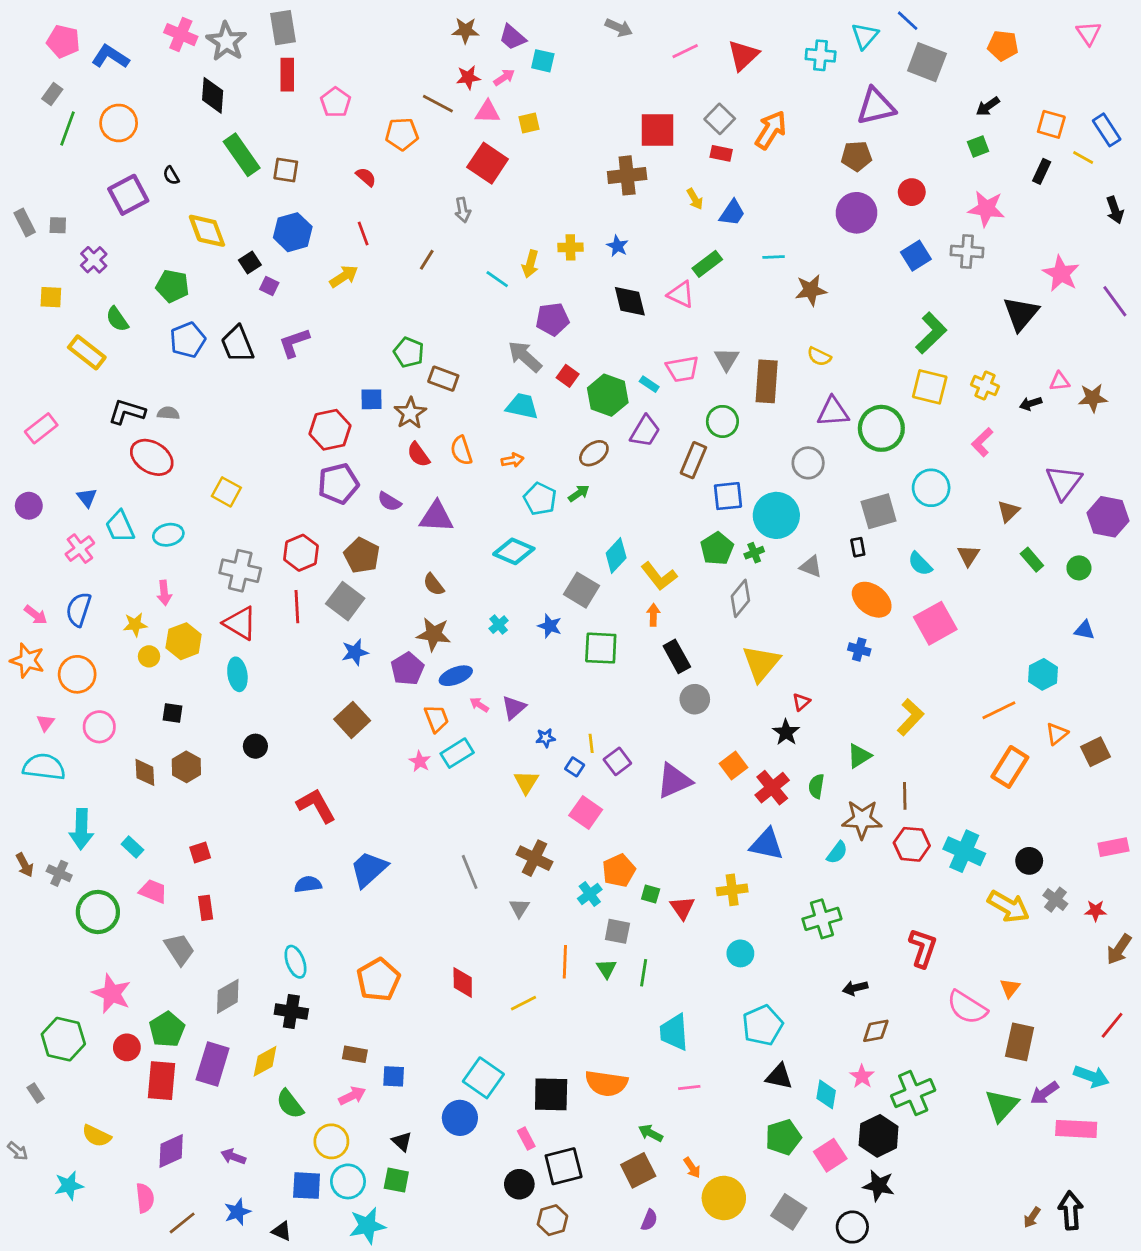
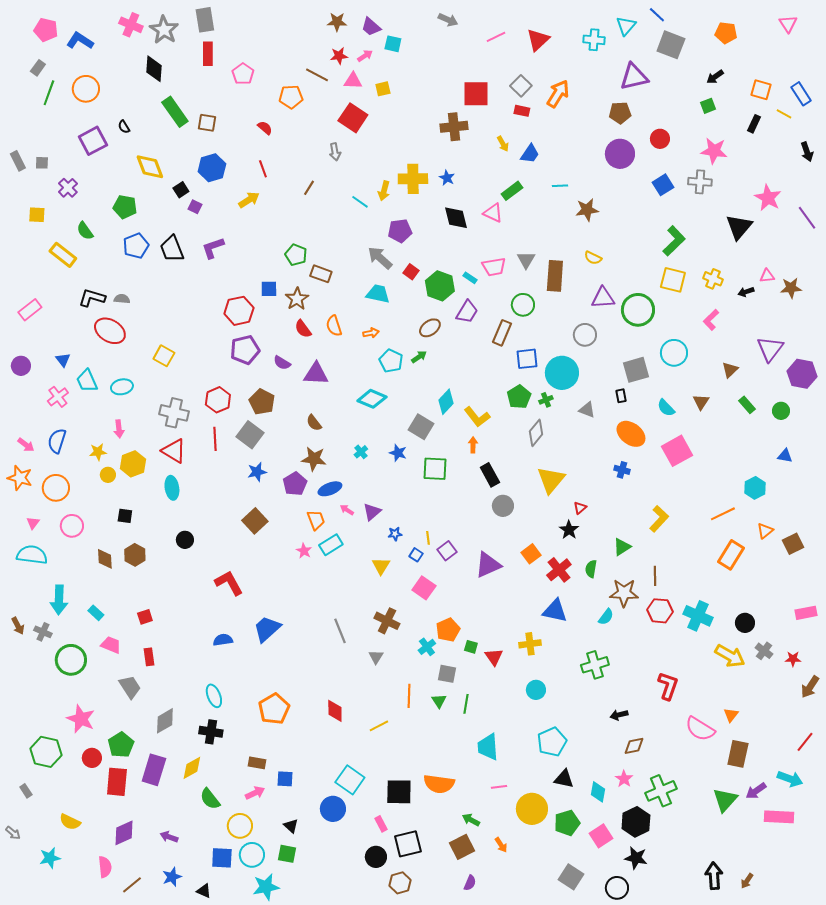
yellow cross: (570, 247) -> (413, 179), size x1.6
yellow circle: (724, 1198) -> (532, 809), moved
black arrow: (1071, 1210) -> (714, 876), moved

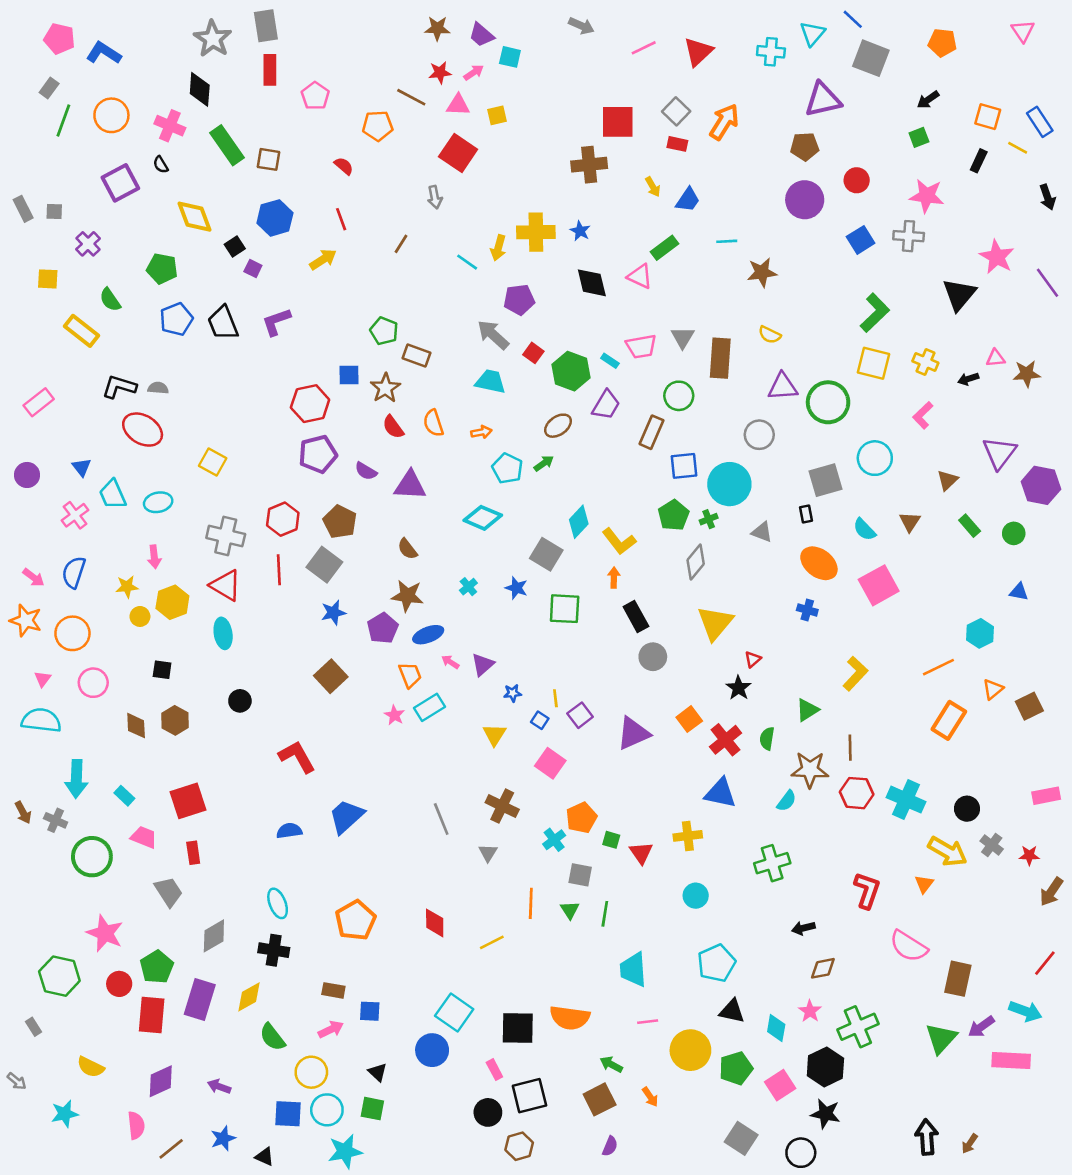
pink cross: (131, 25) -> (170, 126), moved
red square: (145, 617) -> (188, 801), size x1.8
orange triangle: (731, 715) -> (924, 884), moved

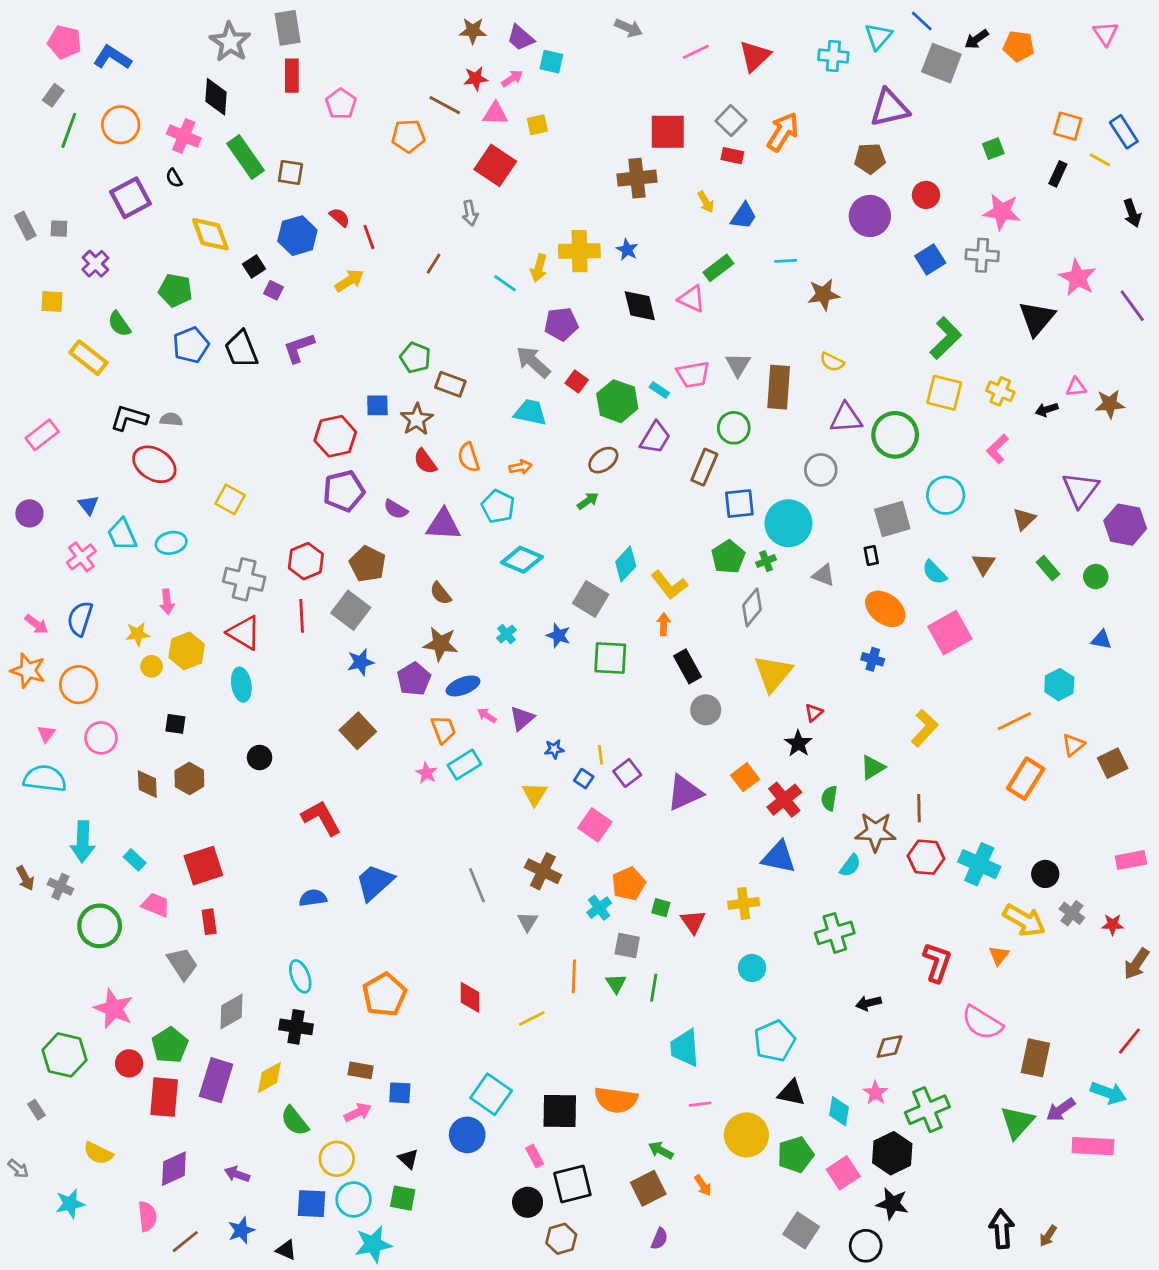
black arrow: (928, 100) -> (976, 39), moved
red semicircle: (344, 166) -> (340, 217), moved
cyan pentagon: (507, 468) -> (498, 506), moved

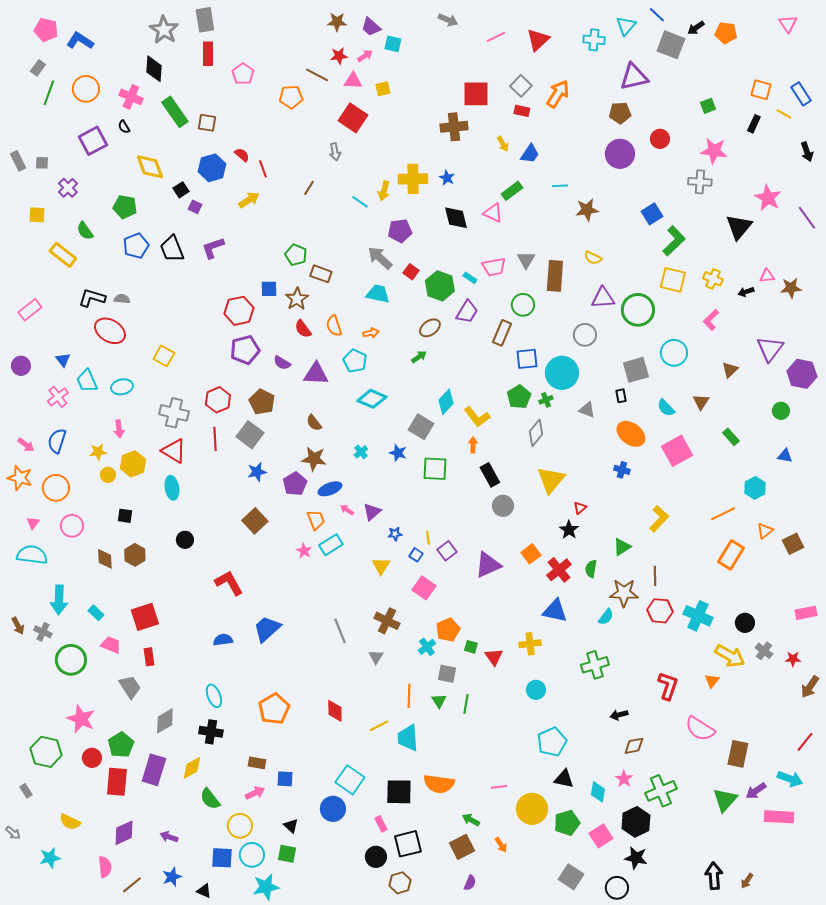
blue square: (930, 259) -> (652, 214), moved
green rectangle: (1048, 568) -> (731, 437), moved
cyan trapezoid: (685, 1048) -> (408, 738), moved

